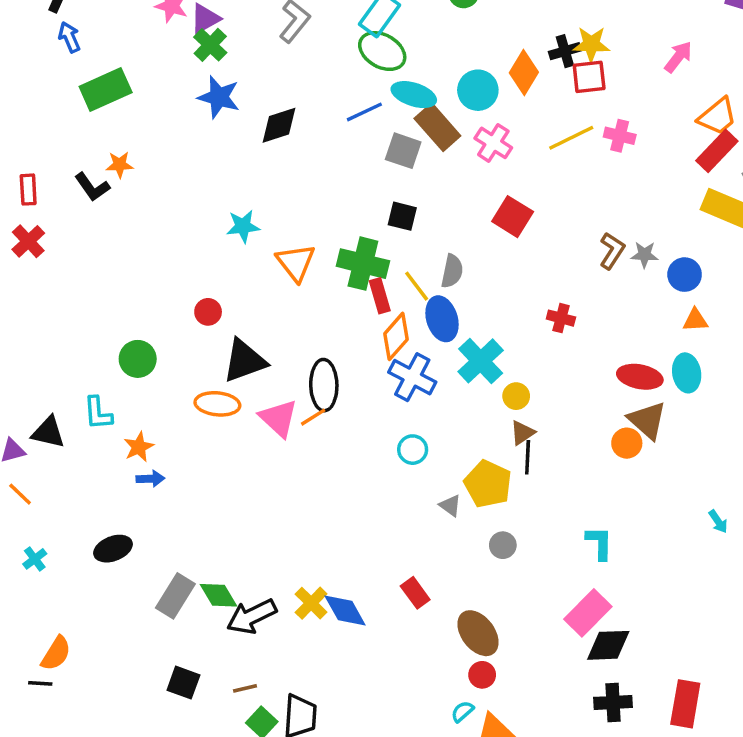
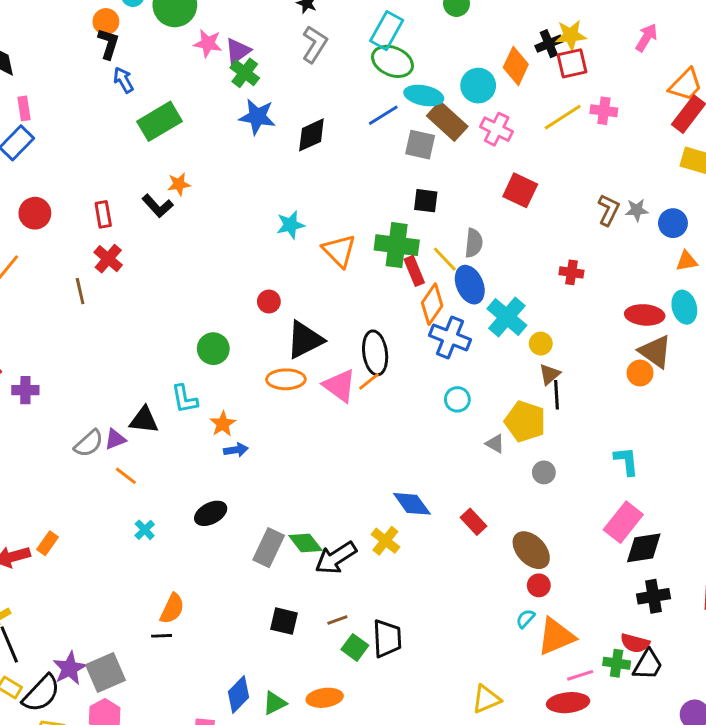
blue diamond: (345, 611) -> (412, 504), moved

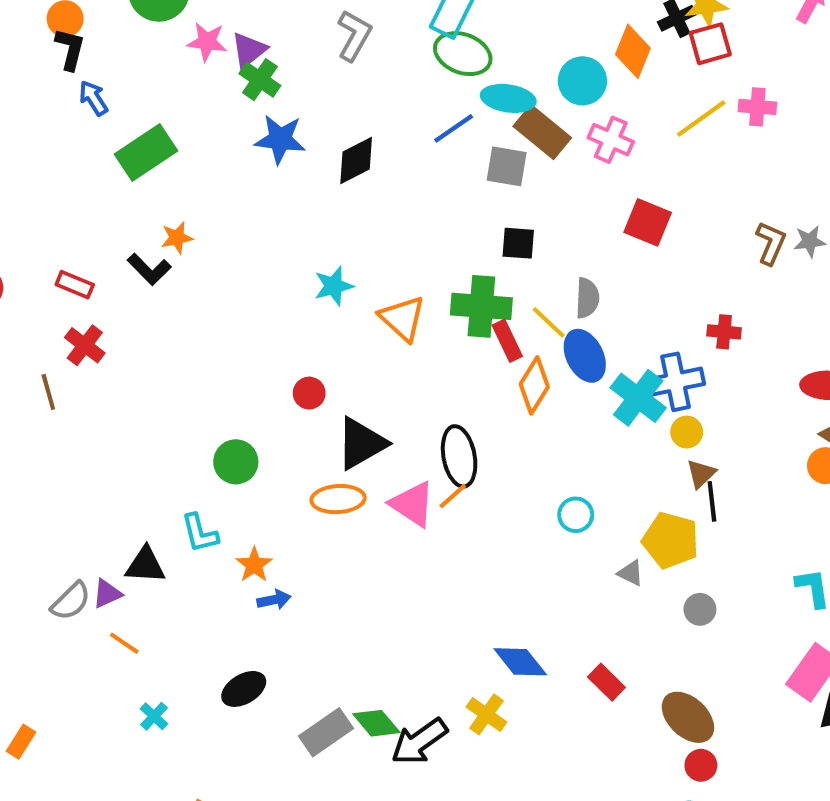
red rectangle: (103, 214) -> (75, 285), turned -55
blue cross: (450, 337) -> (676, 382), moved, turned -30
gray rectangle: (269, 548) -> (326, 732), turned 33

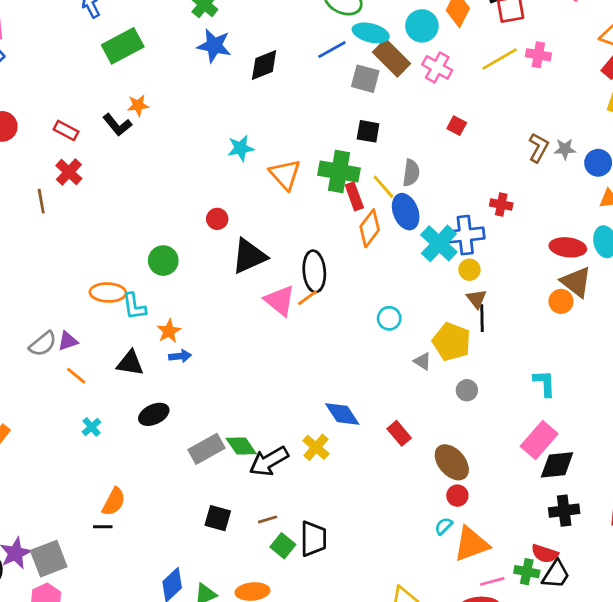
red square: (648, 222) -> (457, 126), size x0.6
brown triangle: (701, 474) -> (476, 299), turned -30
orange ellipse: (338, 499) -> (108, 292), moved
black triangle: (145, 565) -> (130, 363), moved

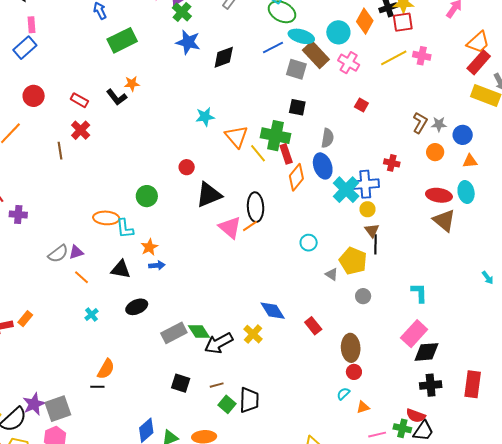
yellow line: (383, 187) -> (258, 153), moved
orange circle: (561, 301) -> (435, 152), moved
brown ellipse: (452, 462) -> (351, 348), turned 36
orange triangle: (471, 544) -> (363, 407), size x0.5

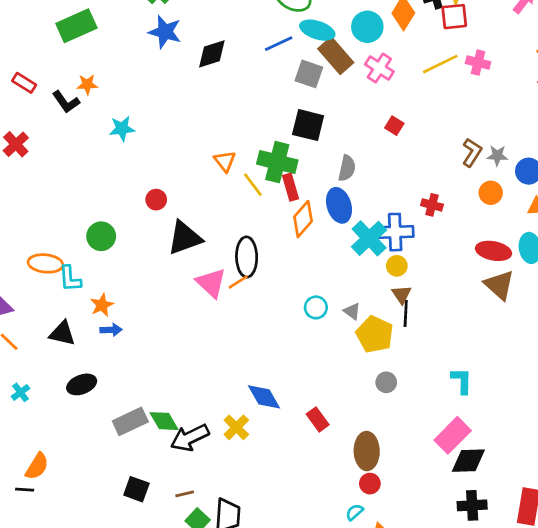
red rectangle: (79, 100) -> (24, 83), moved
black square: (297, 107) -> (308, 125), size x1.4
cyan star: (205, 117) -> (122, 129), moved
orange triangle: (236, 137) -> (225, 161), size x0.7
gray triangle: (332, 274) -> (352, 311), moved

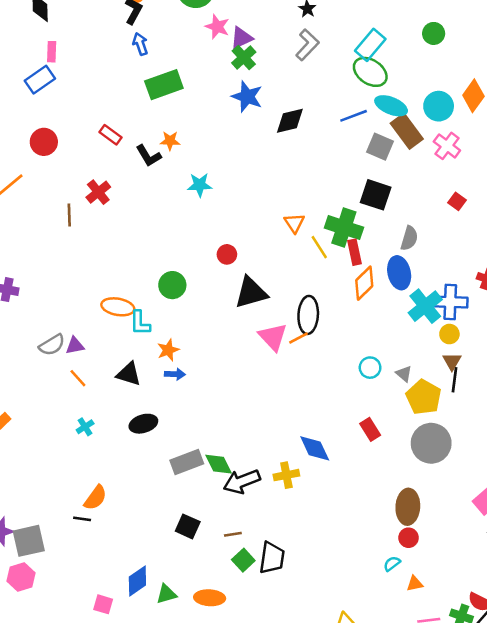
gray circle: (386, 382) -> (431, 443), size x2.0
red rectangle: (318, 419) -> (370, 429), moved
yellow cross: (236, 427) -> (286, 475), turned 30

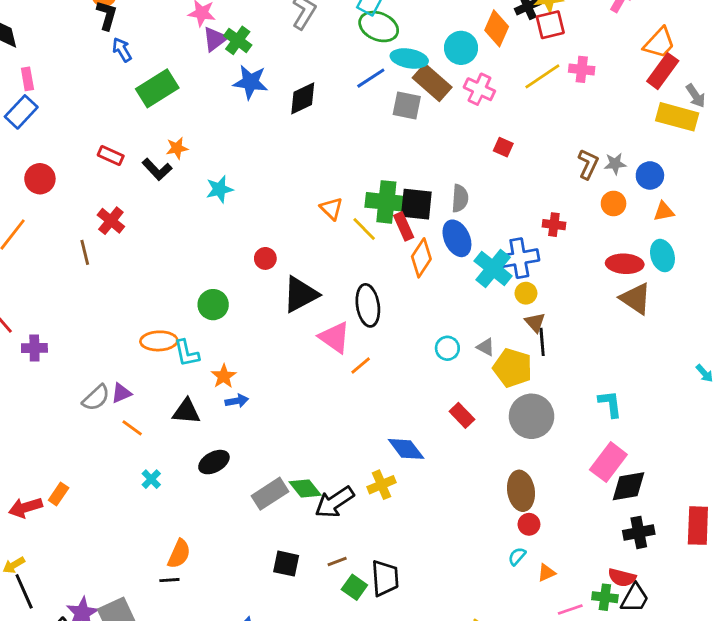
purple triangle: (241, 38) -> (215, 39), moved
black square: (376, 195) -> (416, 204), moved
orange line: (298, 338) -> (361, 365), moved

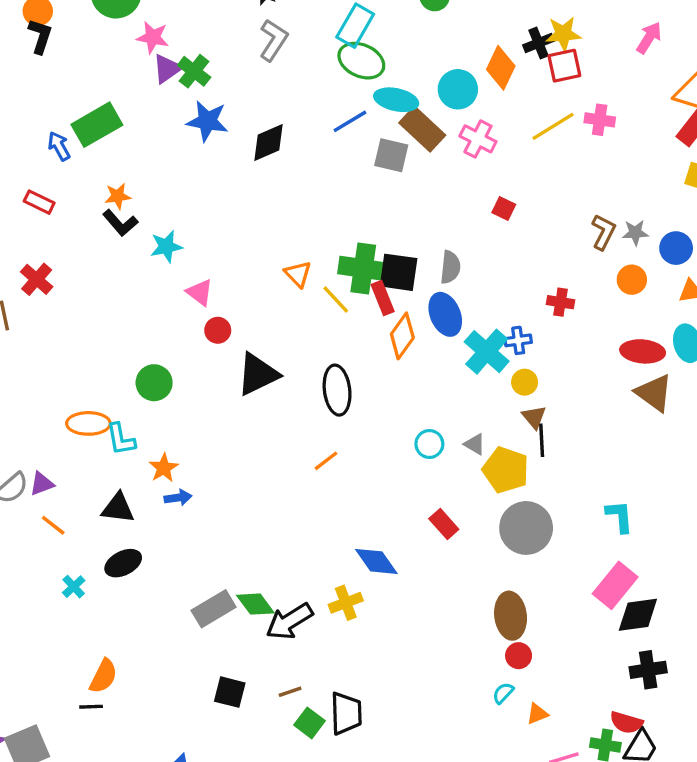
blue arrow: (122, 50) -> (59, 146), moved
black L-shape: (157, 169) -> (120, 223), moved
blue cross: (519, 258) -> (518, 340), size x0.6
pink triangle: (335, 337) -> (200, 292), moved, size x0.7
black ellipse: (214, 462) -> (123, 563), moved

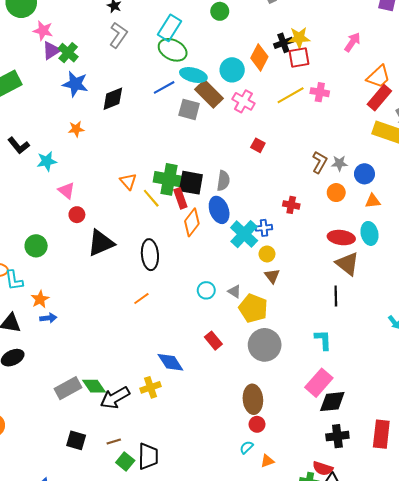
orange star: (118, 196) -> (76, 129), moved
black line: (542, 440) -> (336, 296), moved

